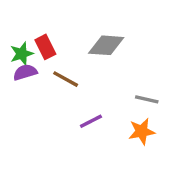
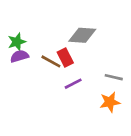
red rectangle: (45, 47) -> (65, 58), moved
purple line: (91, 121) -> (73, 84), moved

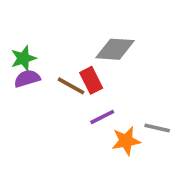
gray line: (114, 77) -> (157, 128), moved
orange star: (110, 102) -> (126, 141), moved

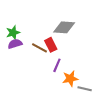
purple line: (102, 117) -> (57, 65), turned -40
gray line: (157, 128) -> (85, 89), moved

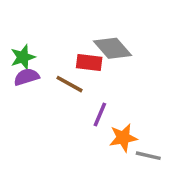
gray diamond: (64, 27) -> (112, 48), turned 45
red rectangle: (51, 45) -> (89, 63), moved, turned -56

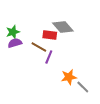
purple line: (100, 114) -> (49, 57), moved
gray line: (148, 156) -> (83, 87), turned 32

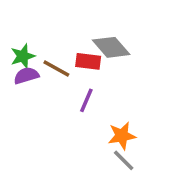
brown line: (39, 47) -> (56, 69), moved
gray line: (83, 87) -> (124, 160), moved

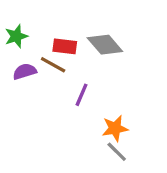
green star: (23, 56) -> (16, 36), moved
red rectangle: (88, 61) -> (65, 46), moved

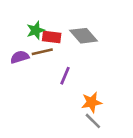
green star: (16, 36) -> (36, 30), moved
brown line: (53, 65) -> (42, 52), turned -42

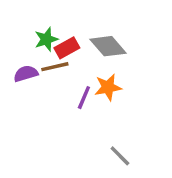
red rectangle: (52, 37) -> (67, 48), turned -36
orange star: (92, 102) -> (108, 87), moved

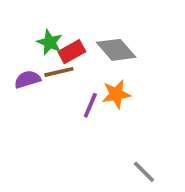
green star: (46, 39) -> (50, 42), turned -30
gray line: (120, 156) -> (144, 172), moved

